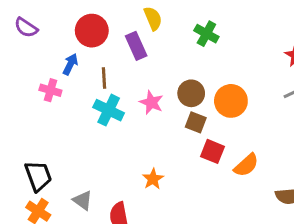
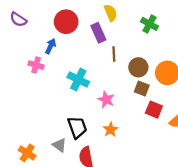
brown line: (104, 78) -> (114, 54), moved
pink star: (151, 102) -> (106, 100), moved
black trapezoid: (38, 176) -> (77, 127), moved

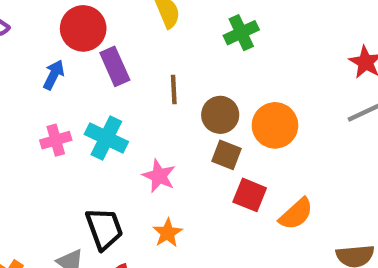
green cross: (150, 24) -> (241, 33), turned 36
purple rectangle: (98, 33) -> (115, 66), moved
pink cross: (36, 65) -> (56, 140), moved, turned -32

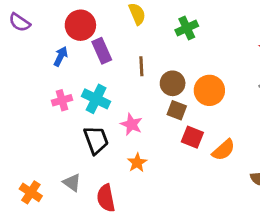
black trapezoid: (104, 229) -> (96, 140), moved

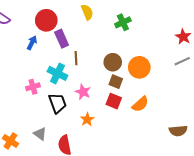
brown line: (141, 66) -> (76, 58), moved
pink cross: (62, 100) -> (33, 87), moved
red square: (192, 137) -> (114, 101), moved
orange semicircle: (224, 150) -> (140, 104), moved

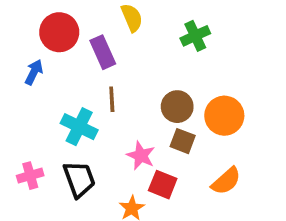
purple rectangle: (62, 39) -> (103, 52), moved
pink cross: (33, 87) -> (30, 176), moved
pink star: (83, 92) -> (141, 156), moved
red square: (114, 101) -> (163, 185), moved

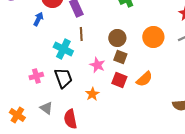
orange circle: (224, 116) -> (153, 37), moved
red square: (163, 185) -> (119, 80), moved

